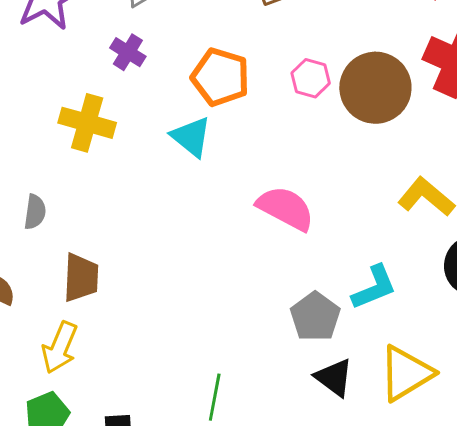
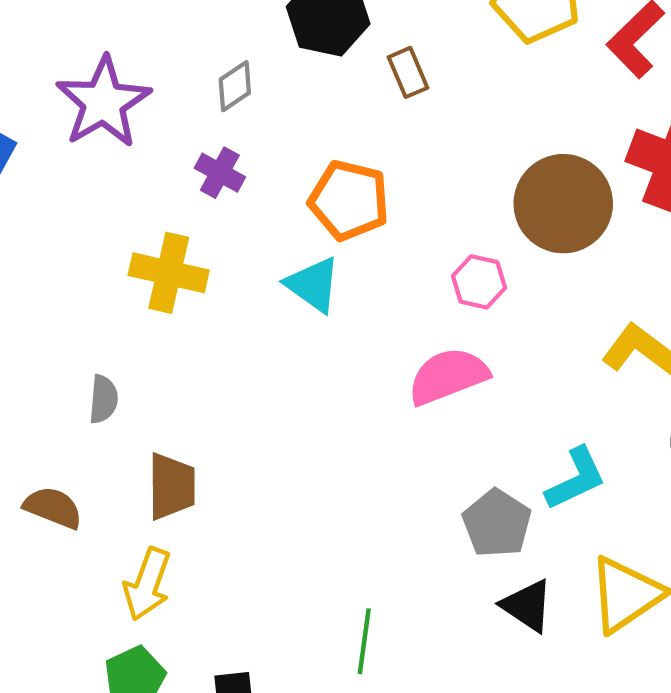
pink hexagon: (311, 78) -> (479, 282), moved
pink semicircle: (286, 208) -> (448, 376), turned -46

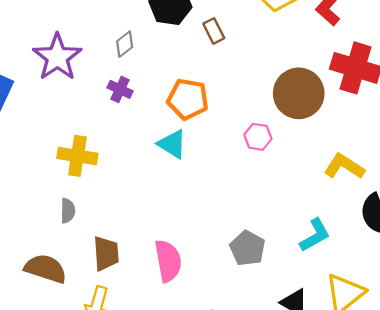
yellow cross: (169, 273) -> (77, 156), moved
pink semicircle: (448, 376) -> (168, 261), moved, turned 105
brown semicircle: (53, 508) -> (45, 269), size x1.4
gray pentagon: (497, 523) -> (247, 248), moved

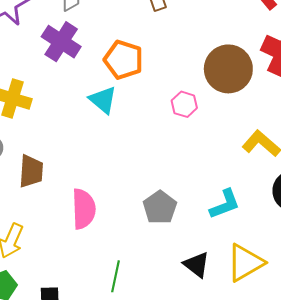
purple cross: (120, 89) -> (61, 42), size x1.6
brown trapezoid: (106, 253) -> (31, 171), moved

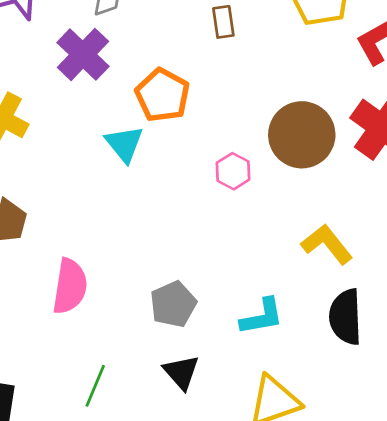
black triangle: (197, 265) -> (181, 372), moved

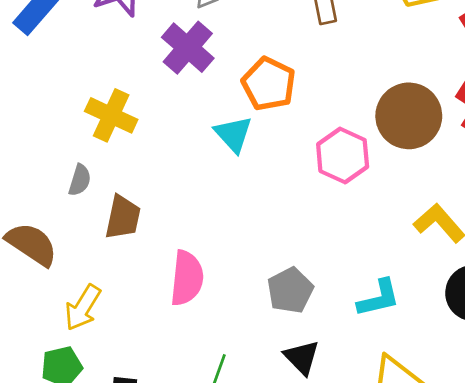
pink hexagon: (233, 171) -> (343, 156), size x1.5

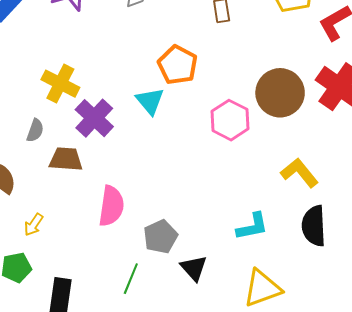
purple cross: (188, 48) -> (94, 118), moved
brown trapezoid: (123, 217) -> (66, 159), turned -100
gray pentagon: (290, 290) -> (160, 237), moved
yellow arrow: (83, 308) -> (34, 225), size x0.7

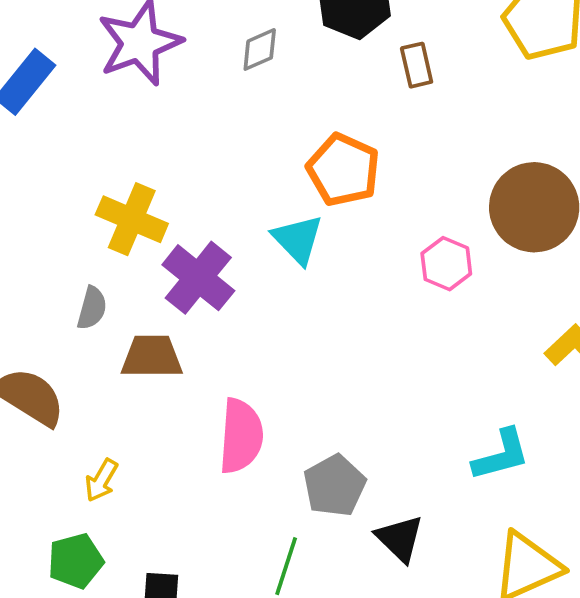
pink hexagon: (230, 120) -> (446, 264), size x0.7

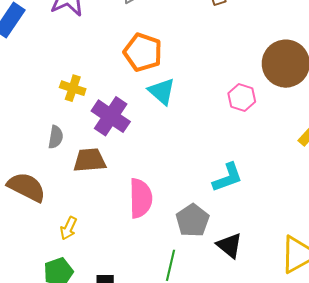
orange pentagon: (343, 170) -> (143, 52), moved
yellow cross: (132, 219) -> (73, 88), size x0.7
cyan L-shape: (501, 455) -> (228, 177), moved

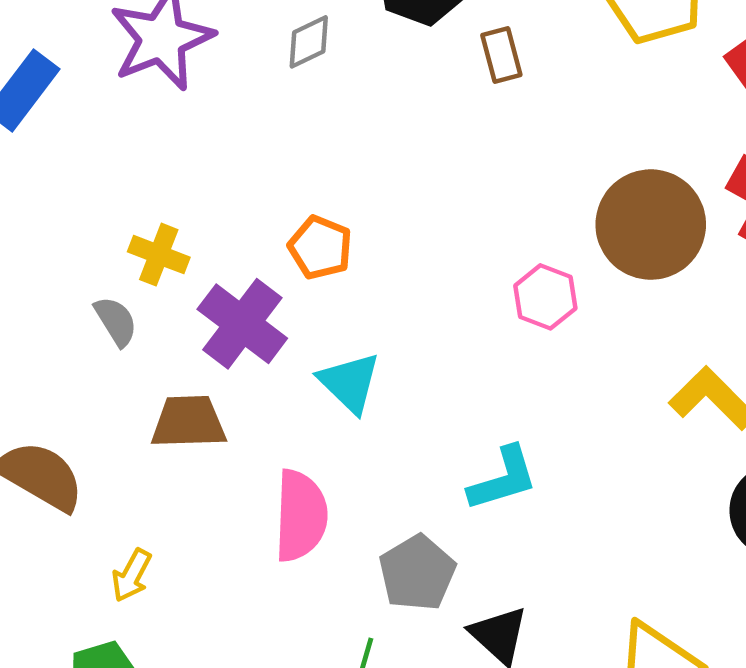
orange pentagon: (143, 52) -> (320, 247), moved, size x0.7
cyan triangle: (162, 91) -> (350, 383), moved
gray semicircle: (56, 137) -> (116, 321), moved, turned -45

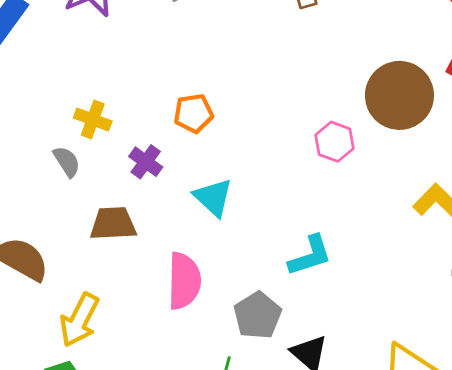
orange pentagon: (320, 247) -> (193, 113), turned -30
purple cross: (242, 324) -> (146, 162), size x0.6
yellow arrow: (132, 575) -> (79, 320), size x1.6

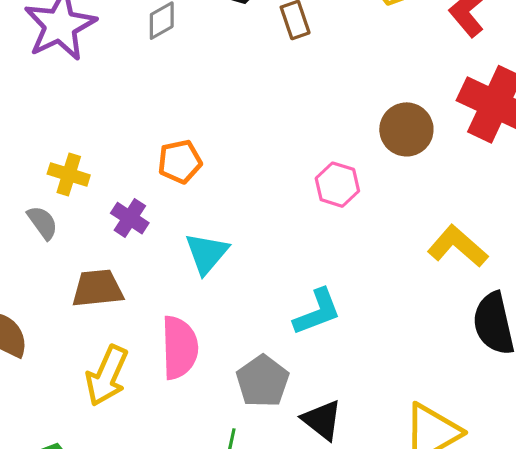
brown circle: (399, 95) -> (406, 129), size x0.7
cyan triangle: (213, 197) -> (207, 253), turned 30
yellow arrow: (79, 320) -> (107, 376), moved

